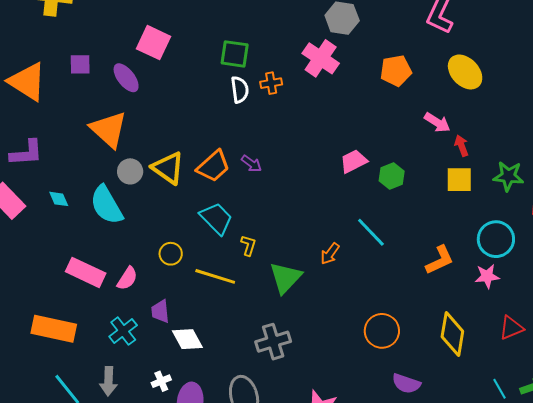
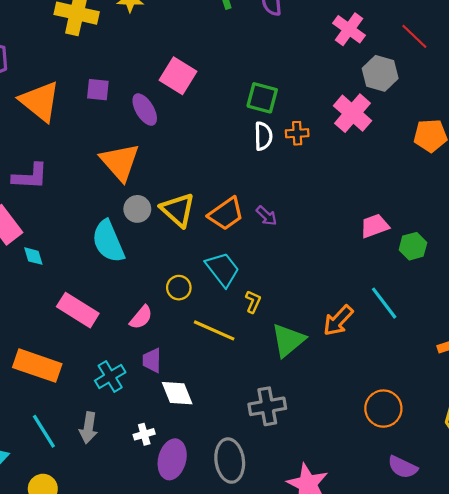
cyan diamond: (59, 199) -> (33, 256), moved
yellow circle: (171, 254) -> (179, 288), moved
orange arrow: (330, 254) -> (338, 320), size x1.4
pink semicircle: (127, 278) -> (141, 317), moved

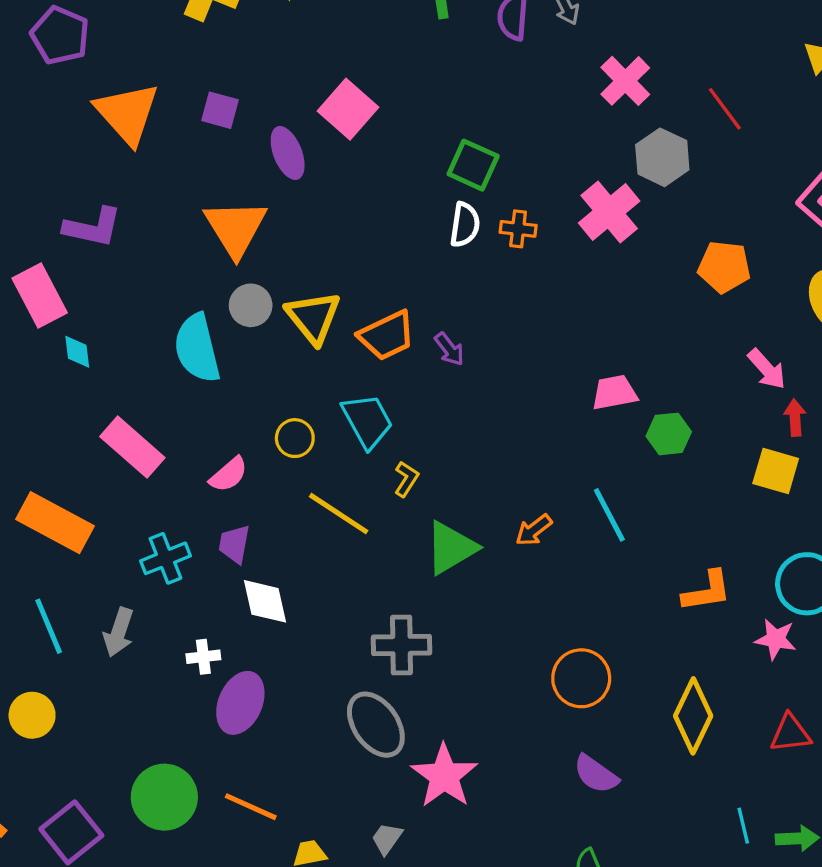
orange arrow: (338, 320) -> (534, 530), size x0.7
gray ellipse: (230, 461) -> (376, 725), moved, turned -36

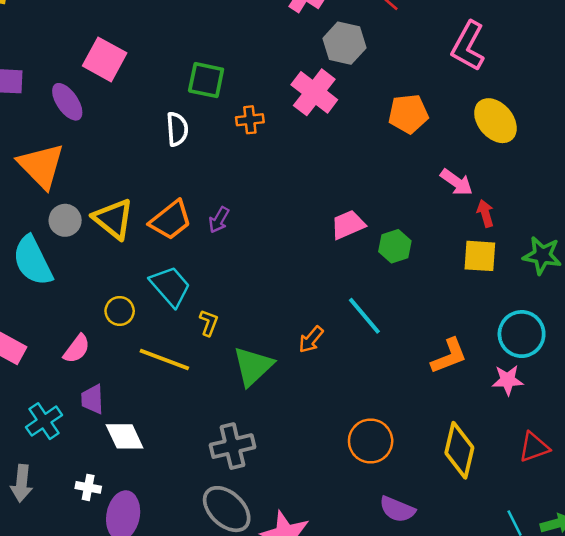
white semicircle: (465, 225) -> (177, 129), moved
purple arrow: (449, 349) -> (219, 220), turned 80
white cross: (203, 657) -> (88, 487), turned 30

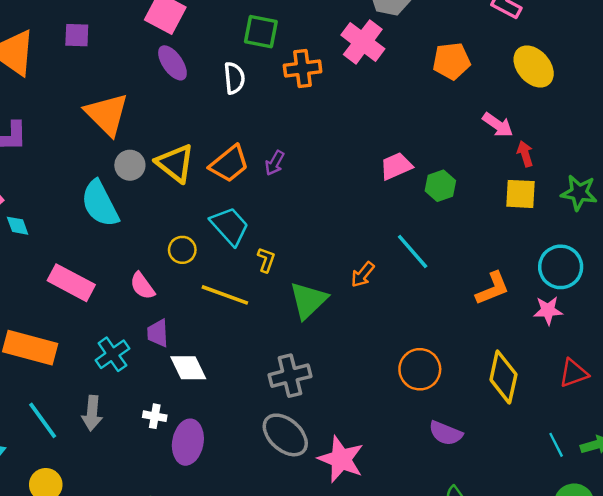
purple ellipse: (67, 102) -> (172, 63), moved
orange cross: (250, 120) -> (303, 69), size x1.4
pink semicircle: (77, 349) -> (142, 286), turned 108

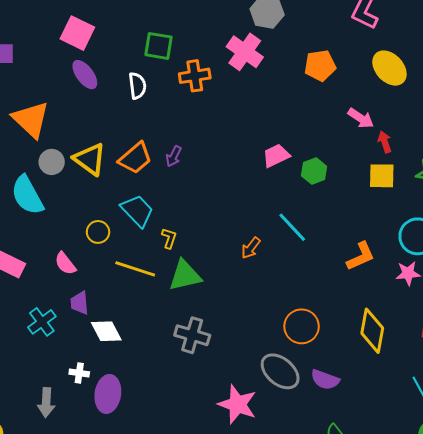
green triangle: (308, 300) -> (185, 275), moved, turned 33
gray cross: (290, 376) -> (192, 335), turned 32
gray arrow: (92, 413) -> (46, 402), moved
gray ellipse: (285, 435) -> (280, 371), moved

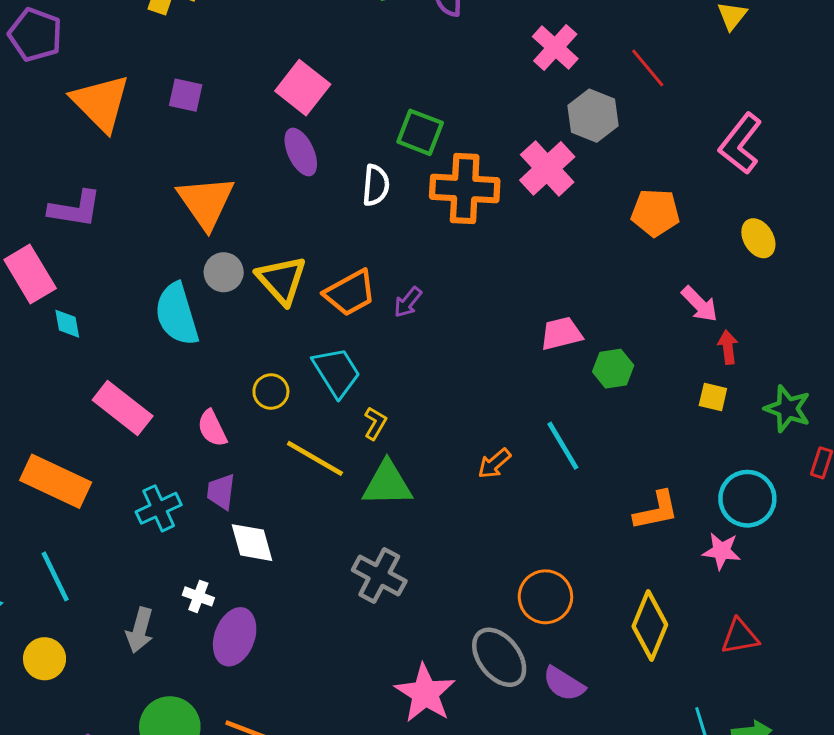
yellow ellipse: (389, 68) -> (758, 238), size x0.7
orange cross: (195, 76) -> (465, 189), size x1.4
yellow square: (382, 176) -> (713, 397), size x0.7

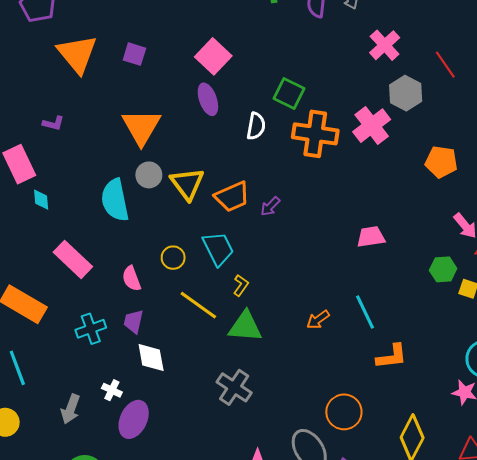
purple L-shape: (75, 209) -> (53, 123), size x0.6
green hexagon: (613, 369) -> (443, 269), moved
orange L-shape: (656, 511) -> (392, 357), moved

